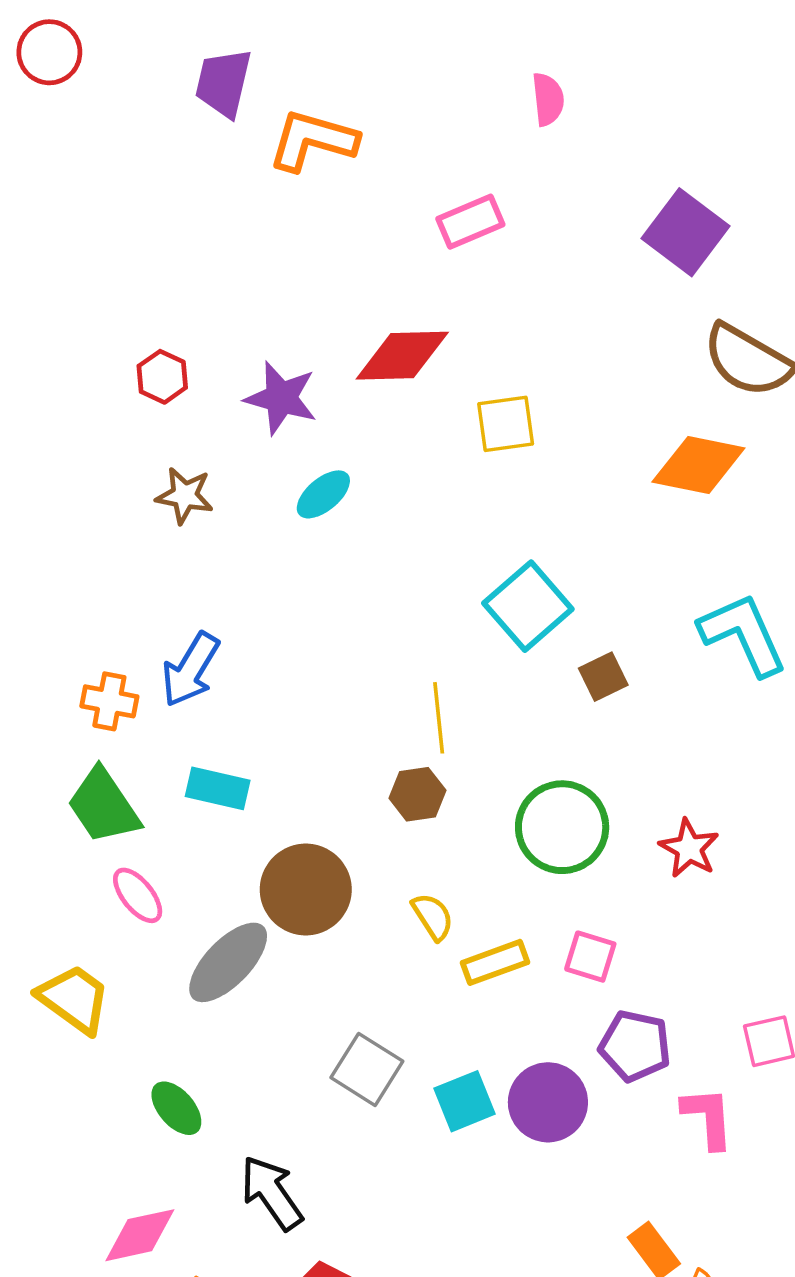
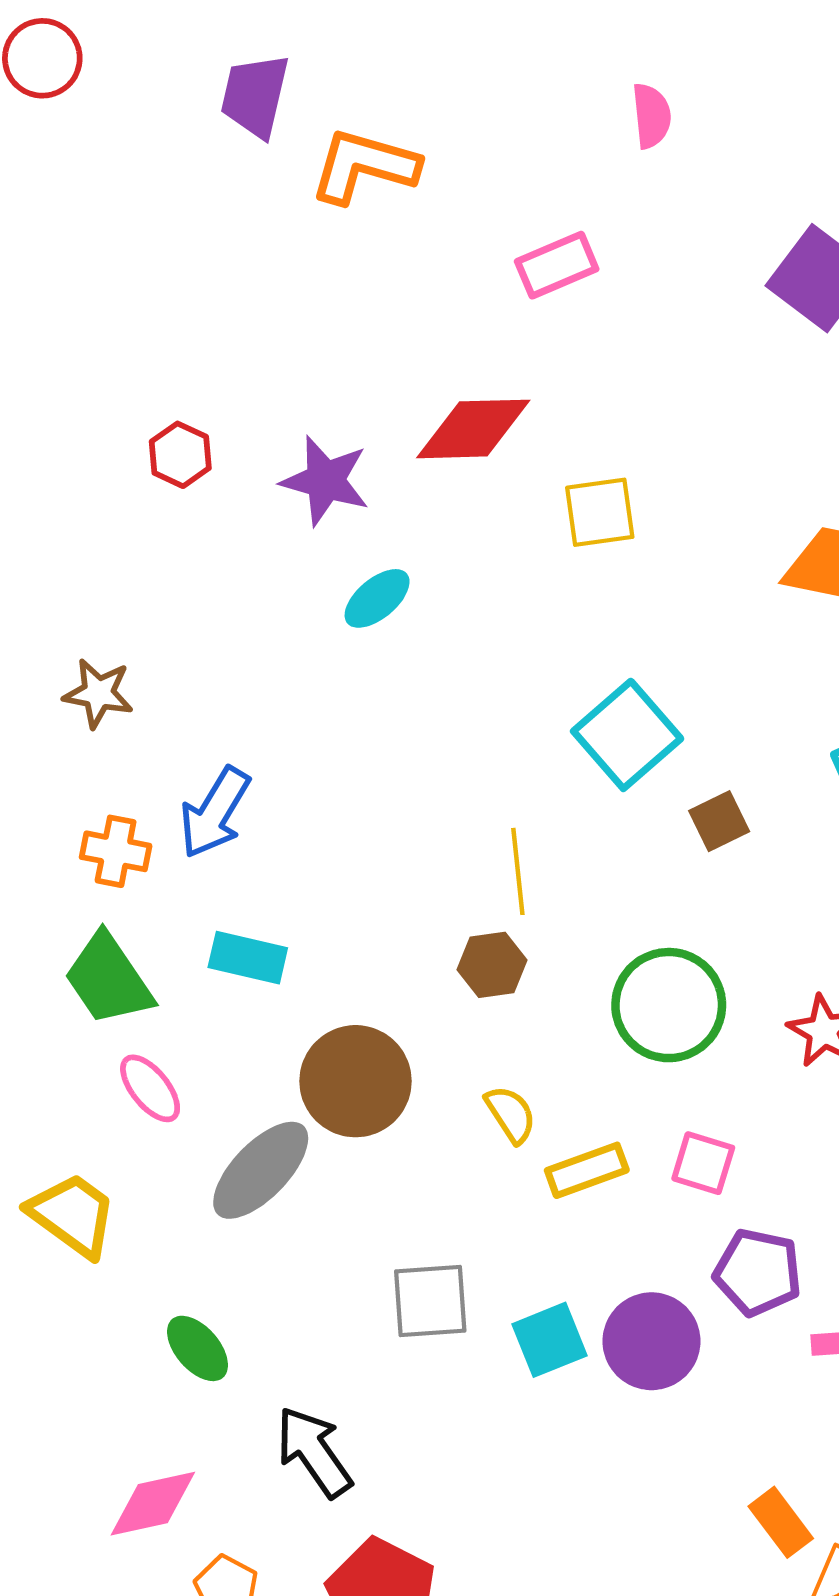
brown star: (185, 496) -> (98, 693), moved
gray square: (367, 1069) -> (430, 1301), turned -36

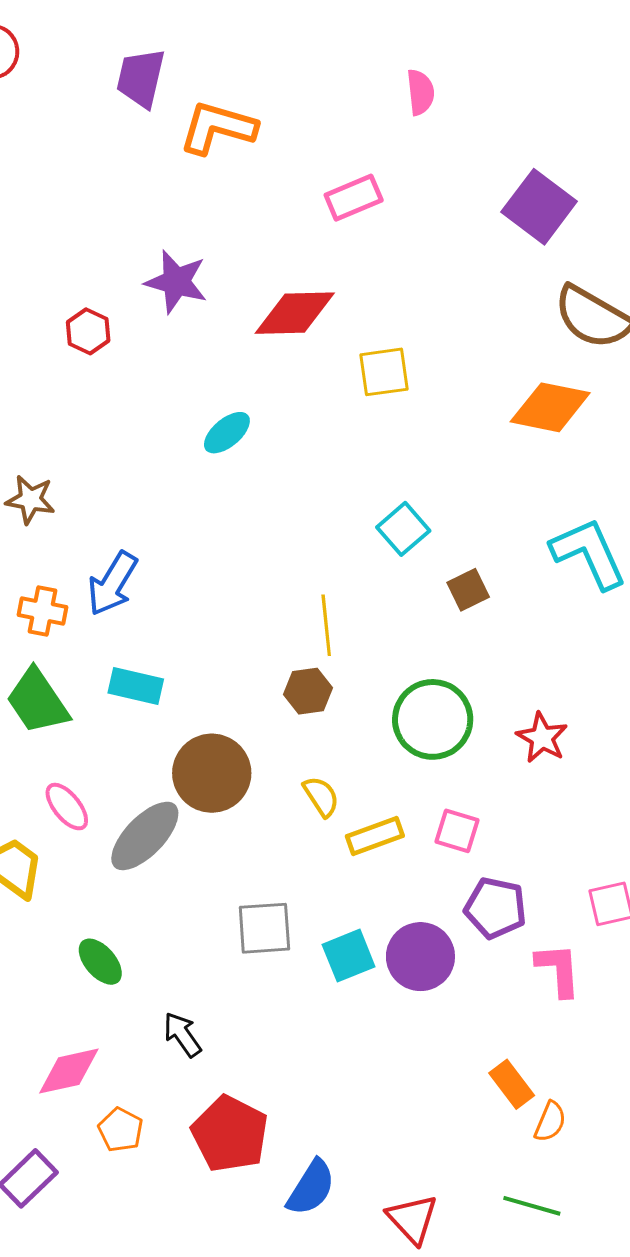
purple star: (325, 481) -> (176, 282), moved
cyan square: (627, 735) -> (403, 529), size x0.7
pink ellipse: (150, 1088) -> (67, 807), moved
black arrow: (314, 1452) -> (182, 1035), size x0.7

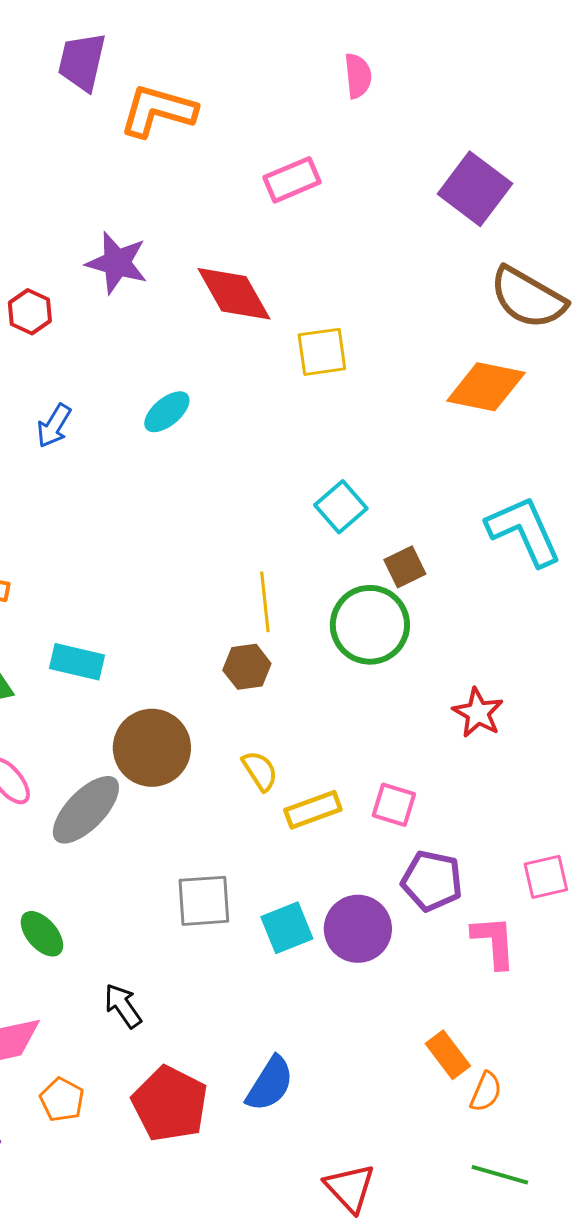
red diamond: (295, 313) -> (234, 294), turned 62
blue arrow: (112, 584) -> (54, 426), moved, size x0.7
green circle: (433, 719) -> (370, 625), moved
blue semicircle: (311, 1188) -> (270, 1084), moved
green line: (532, 1206) -> (500, 1175), moved

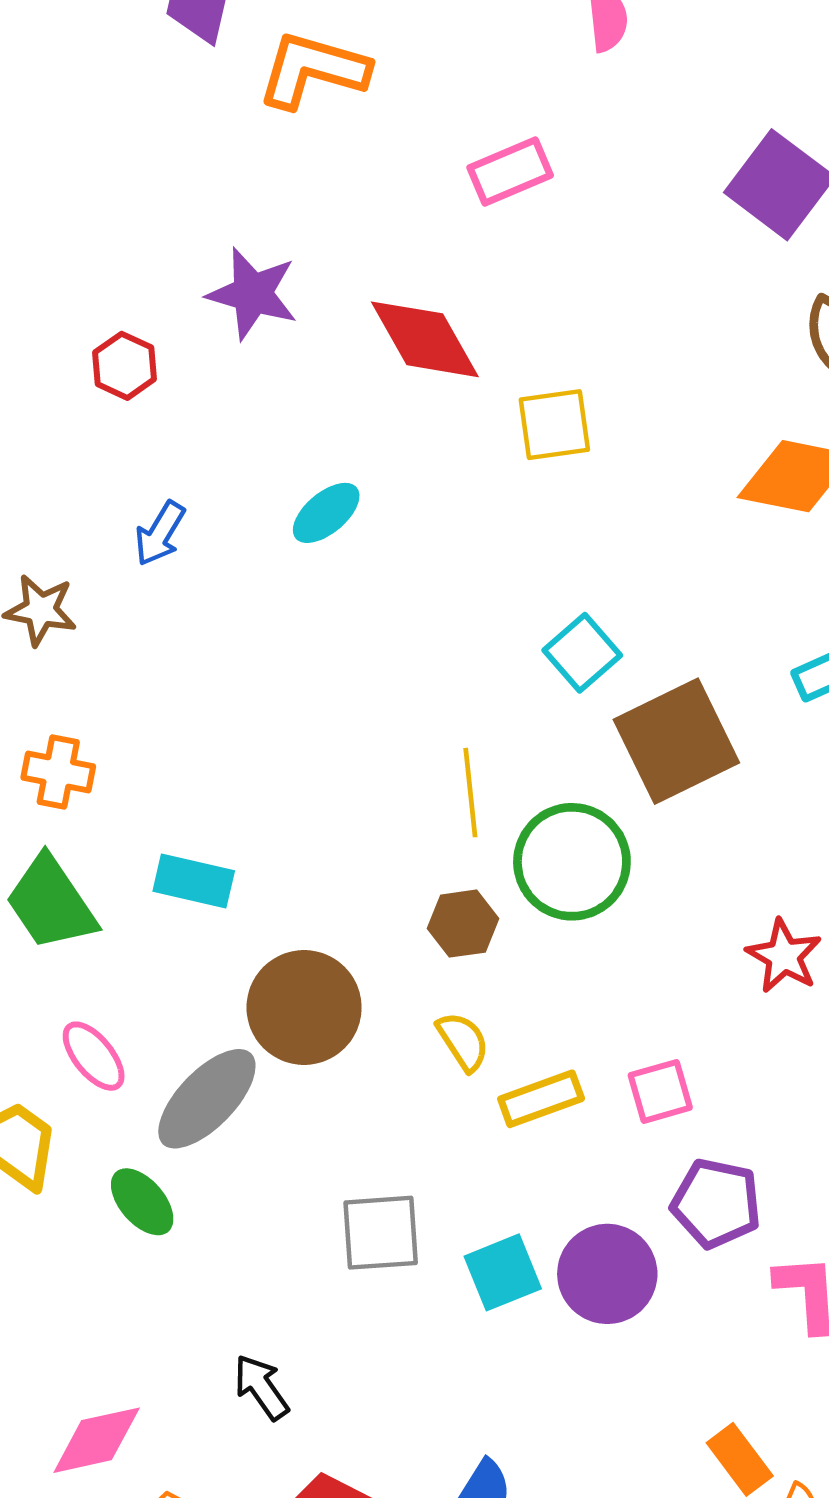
brown square: (405, 567) -> (676, 741), size x2.0
green circle: (370, 625) -> (572, 862), moved
brown hexagon: (247, 667) -> (463, 924), moved
pink square: (394, 805) -> (660, 1091), turned -33
green ellipse: (42, 934) -> (142, 1202), moved

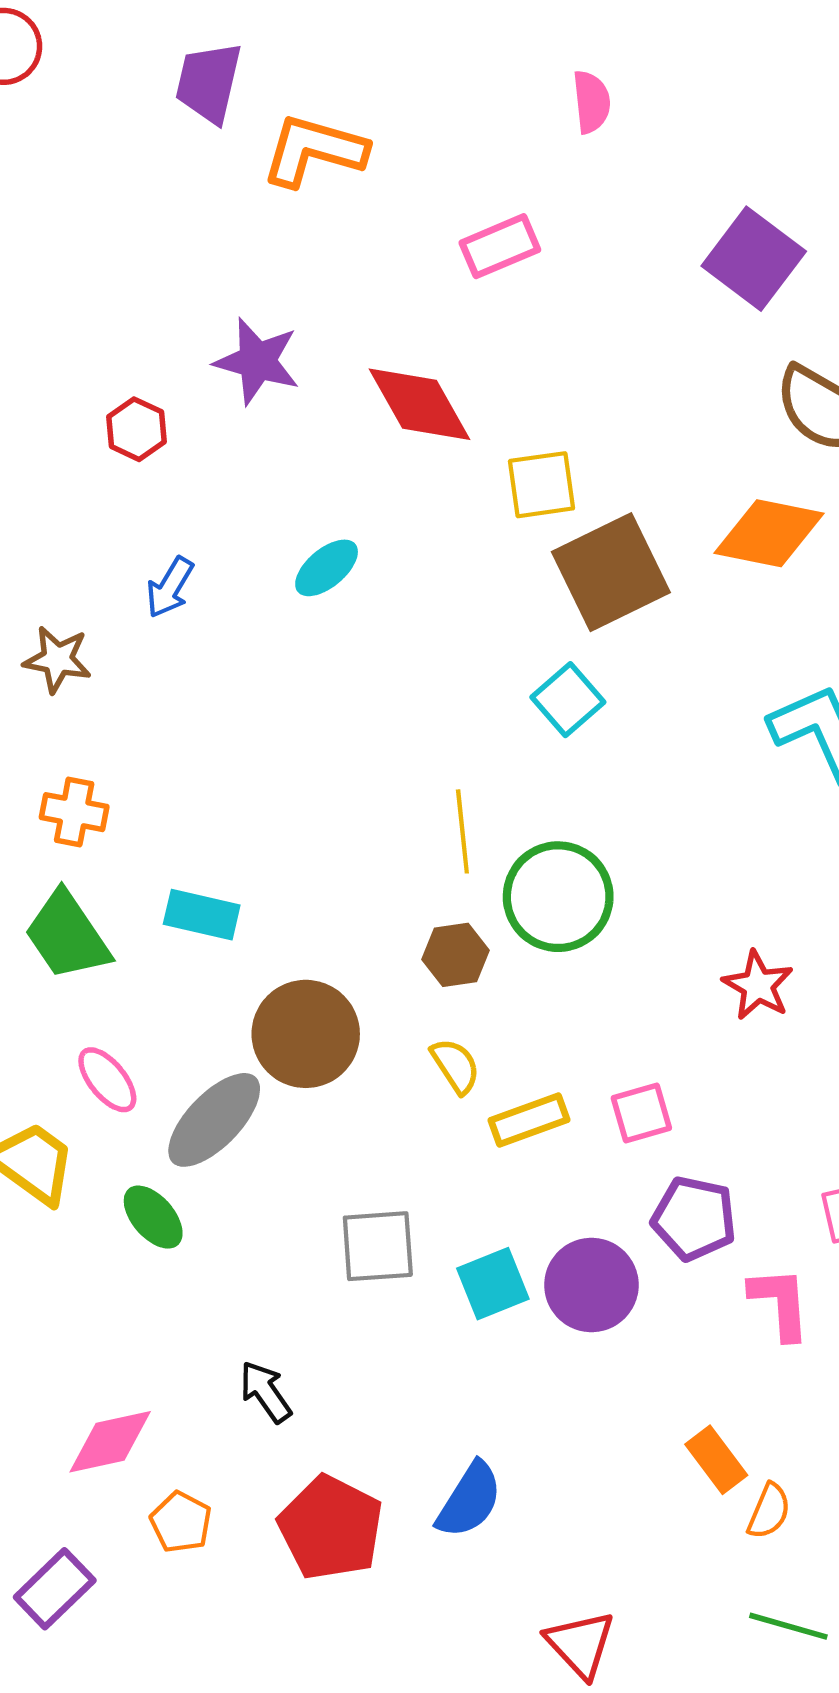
brown square: (676, 741) -> (611, 572), moved

